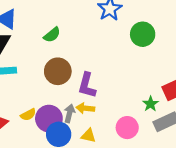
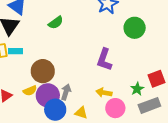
brown circle: (58, 71) -> (43, 71), moved
purple L-shape: (87, 85) -> (104, 60), moved
yellow arrow: (85, 108) -> (104, 93), moved

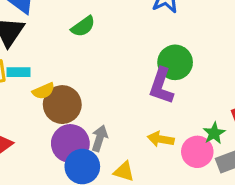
green circle: (135, 28) -> (175, 62), moved
yellow semicircle: (30, 91) -> (43, 91), moved
pink circle: (115, 108) -> (197, 152), moved

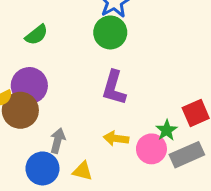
green circle: (175, 62) -> (110, 32), moved
purple circle: (70, 144) -> (29, 86), moved

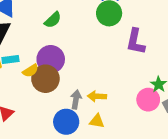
purple L-shape: (114, 88) -> (135, 42), moved
yellow arrow: (116, 138) -> (97, 96), moved

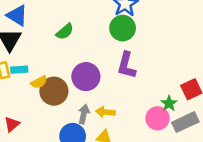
purple L-shape: (135, 42) -> (126, 65), moved
purple circle: (51, 59) -> (86, 77), moved

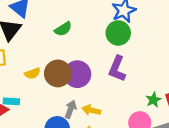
cyan rectangle: (19, 70) -> (11, 101), moved
brown circle: (54, 91) -> (58, 73), moved
green star: (169, 103) -> (153, 100), moved

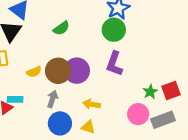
gray arrow: (71, 109) -> (52, 99), moved

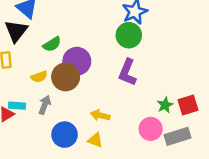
green semicircle: (61, 28) -> (52, 44), moved
purple circle: (77, 71) -> (77, 61), moved
gray arrow: (52, 99) -> (45, 105), moved

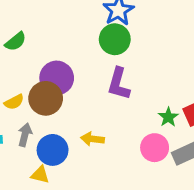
green semicircle: (52, 44) -> (16, 41), moved
blue circle: (65, 135) -> (53, 150), moved
yellow triangle: (95, 140) -> (40, 175), moved

